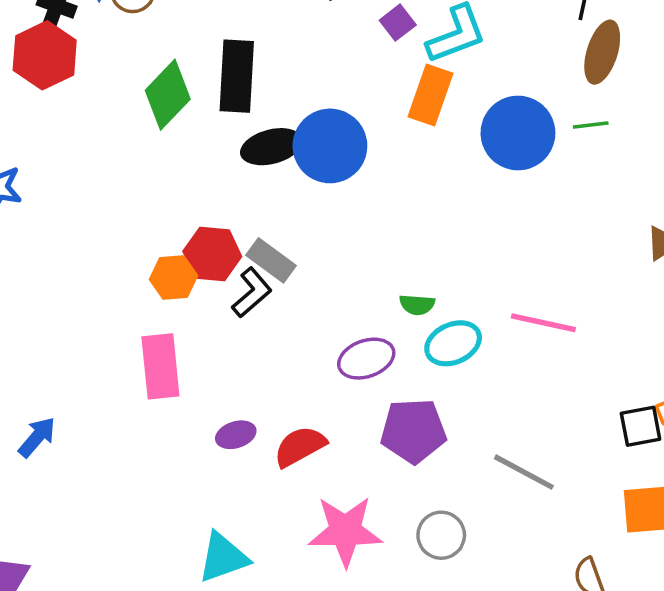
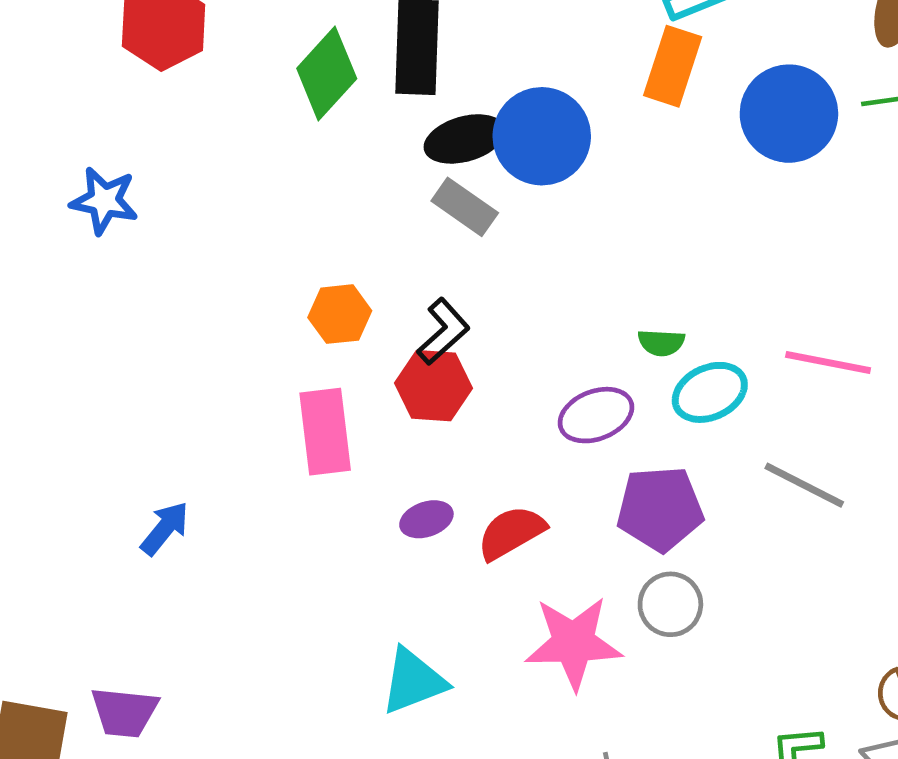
red hexagon: (212, 254) -> (433, 386), moved
gray rectangle: (271, 260) -> (465, 207), moved
gray line: (524, 472) -> (804, 485), moved
gray circle: (441, 535) -> (670, 604), moved

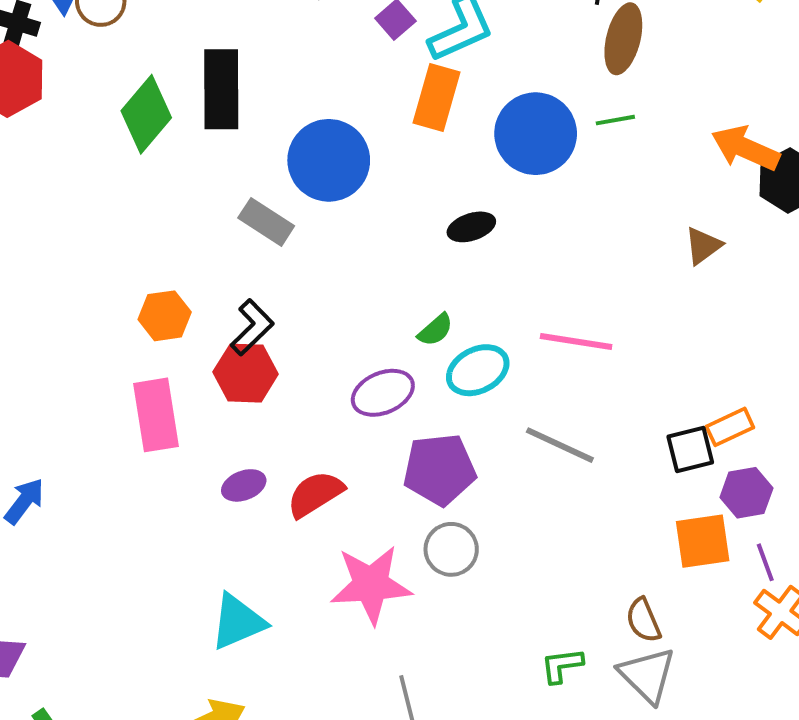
black ellipse: (465, 139) -> (471, 227), moved, size x0.7
green semicircle: (661, 343) -> (435, 330), turned -42

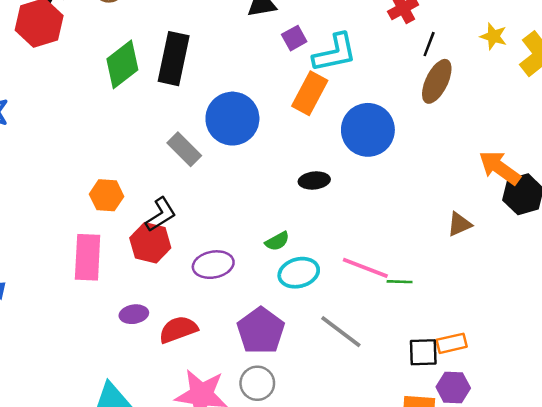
green line: (615, 120) -> (400, 282), moved
purple ellipse: (383, 393) -> (213, 265), moved
purple pentagon: (440, 469) -> (261, 331), turned 30

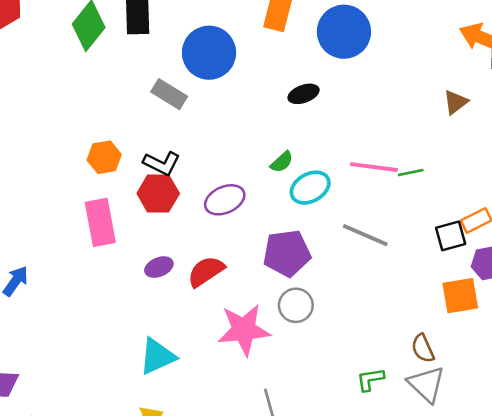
black L-shape: (161, 215) -> (162, 163), turned 72
purple pentagon: (261, 331) -> (287, 253), turned -30

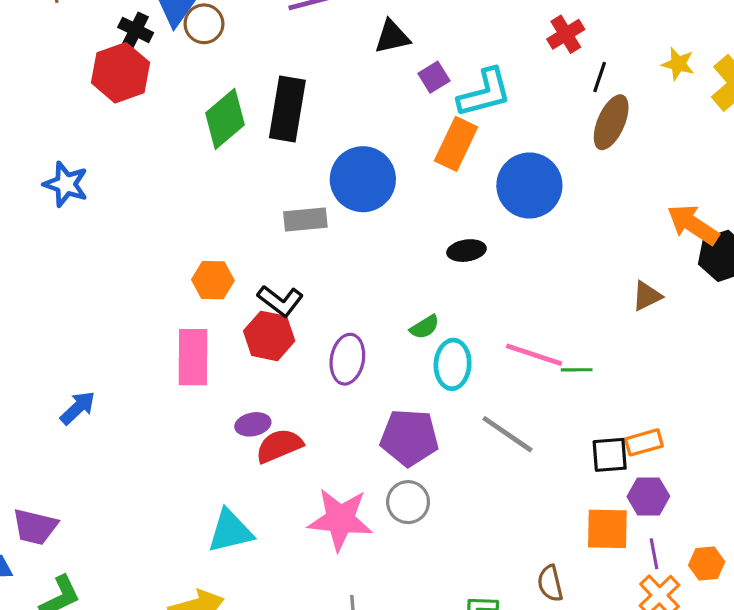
gray rectangle: (169, 94) -> (305, 220), turned -48
cyan ellipse: (310, 188) -> (453, 364), turned -69
purple ellipse: (225, 200) -> (347, 359), turned -66
red semicircle: (206, 271) -> (279, 446), moved

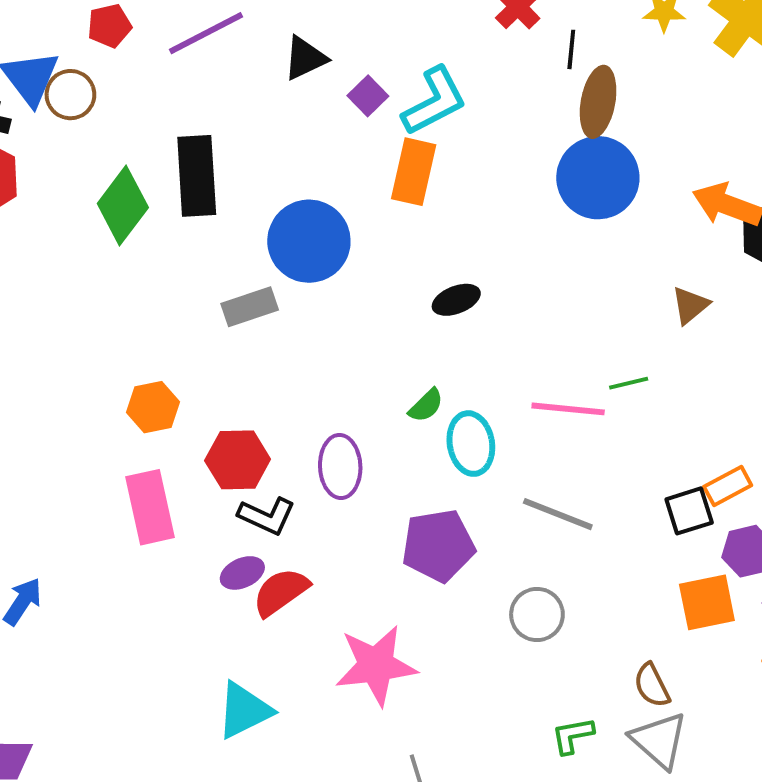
blue circle: (529, 185) -> (598, 178), moved
black L-shape: (280, 301) -> (267, 516), moved
green line: (577, 370) -> (629, 383), moved
gray circle: (408, 502) -> (537, 614), moved

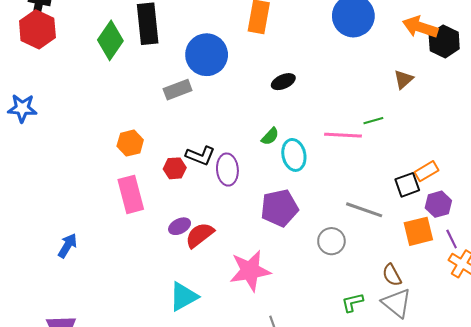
red hexagon: (238, 460) -> (175, 168), size x0.7
gray line: (558, 514) -> (364, 210), moved
black L-shape: (267, 516) -> (200, 156), moved

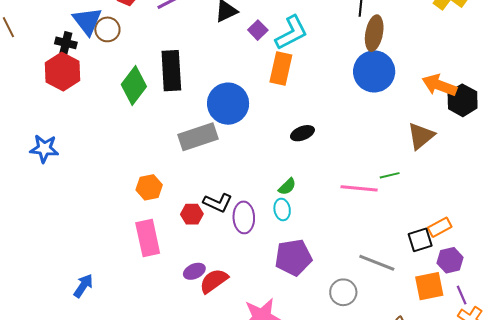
brown triangle: (403, 79) -> (421, 136), size x1.4
gray rectangle: (178, 90) -> (198, 137), size x1.4
cyan ellipse: (294, 155) -> (282, 209), moved, size x0.7

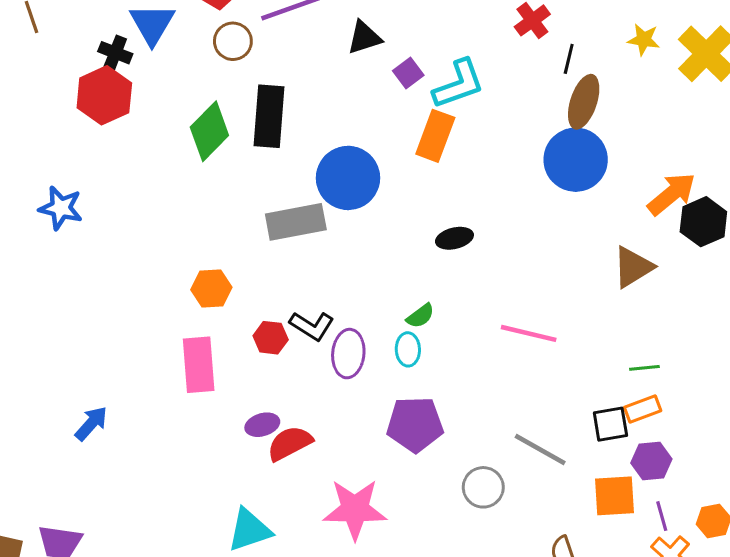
brown circle: (107, 29) -> (233, 41), moved
orange arrow: (439, 85) -> (672, 194), turned 112
green line: (390, 175) -> (644, 368), moved

